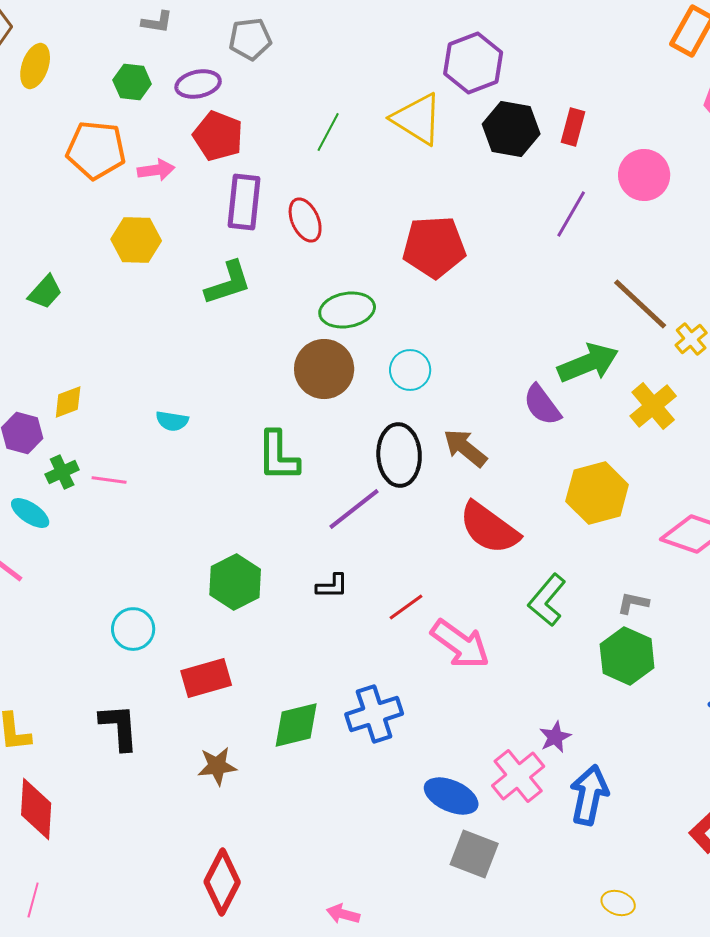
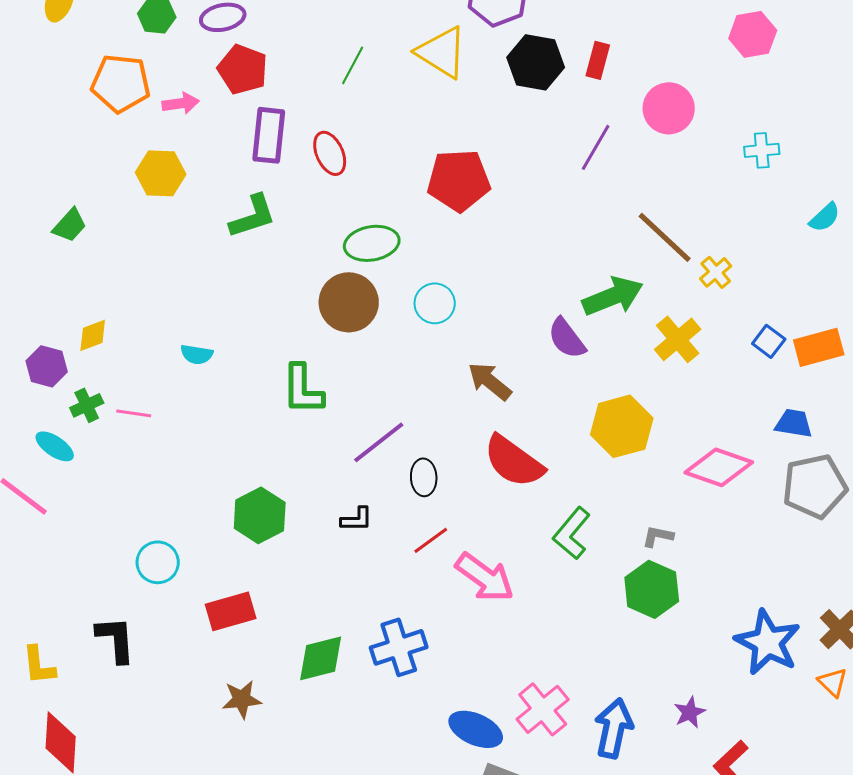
black ellipse: (399, 455) -> (424, 477), moved, size x0.6
black L-shape: (119, 727) -> (116, 639), moved
purple star: (555, 737) -> (690, 712), moved

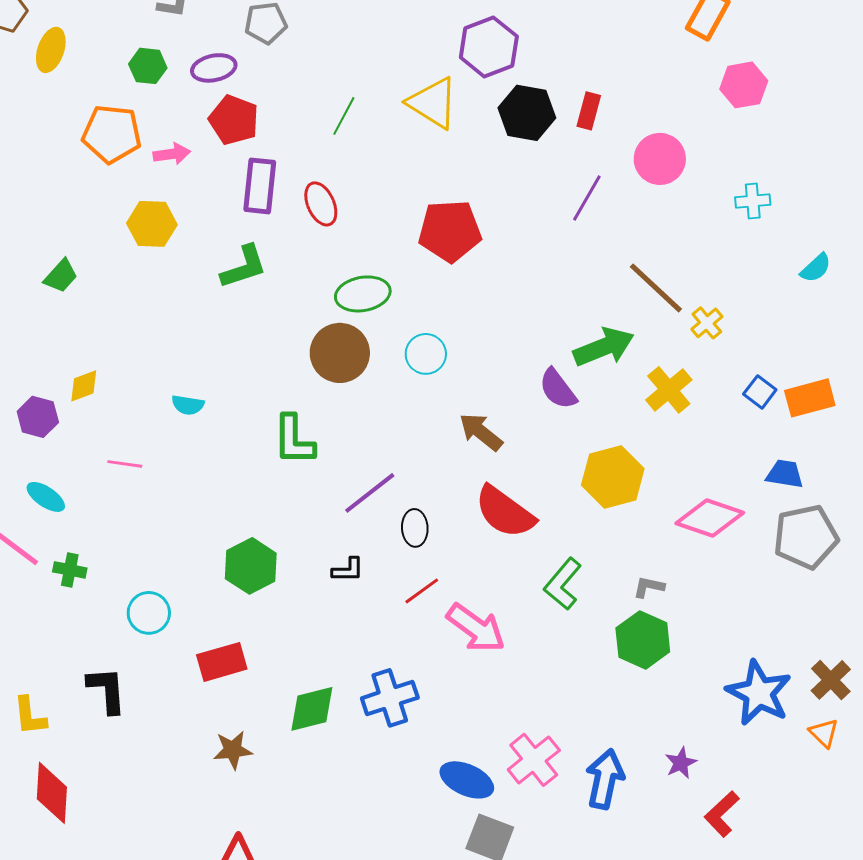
green cross: (87, 405) -> (70, 570), moved, turned 36

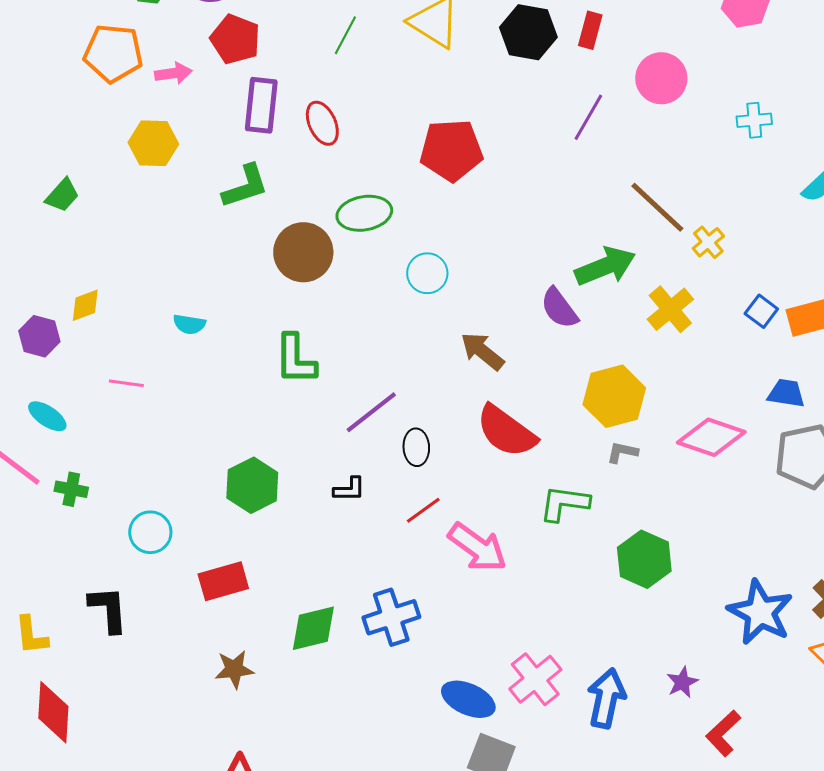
brown circle: (340, 353) -> (303, 252), moved
green L-shape: (563, 584) -> (564, 503), turned 58
gray L-shape: (649, 587) -> (622, 452), moved

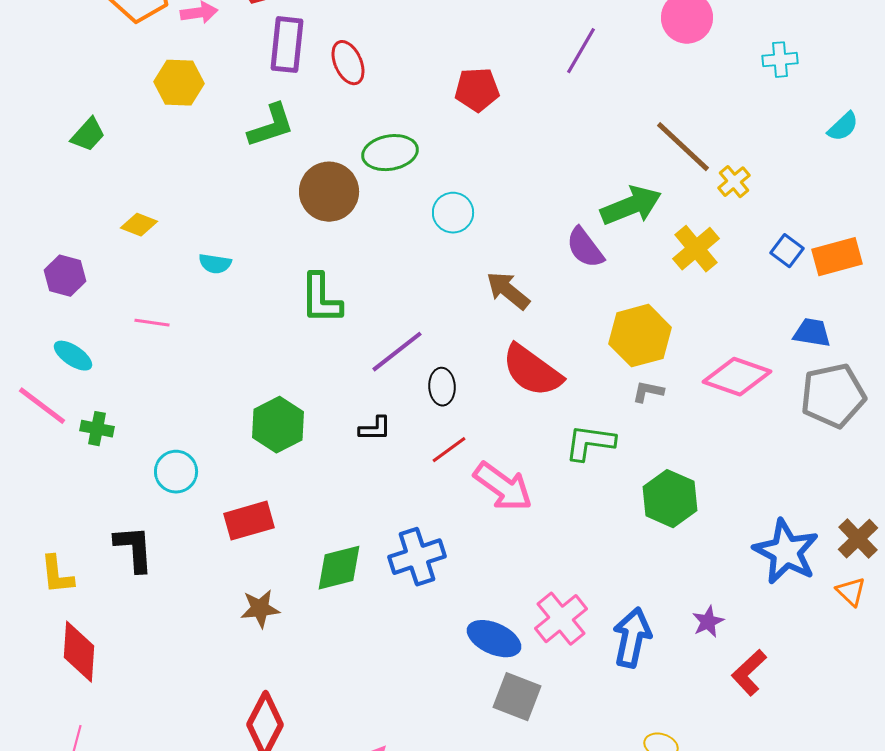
purple line: (588, 117) -> (581, 51), moved
red pentagon: (451, 150) -> (477, 90), size x0.7
yellow diamond: (85, 305) -> (139, 225), moved, turned 42

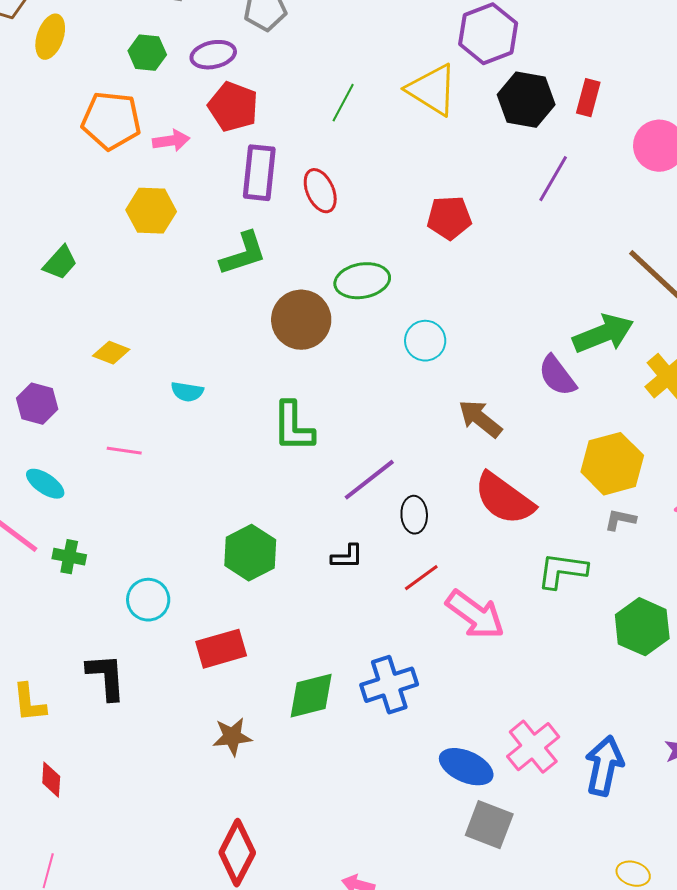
red diamond: (79, 652) -> (51, 780), size x0.6

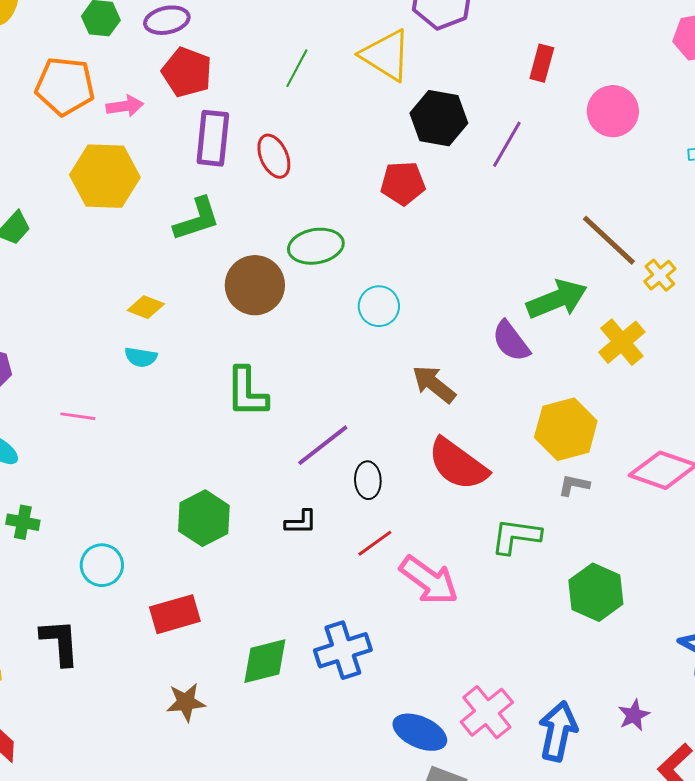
black hexagon: (526, 100) -> (439, 118), moved
yellow hexagon: (151, 211) -> (105, 176), size x1.4
yellow diamond: (111, 353) -> (146, 307), moved

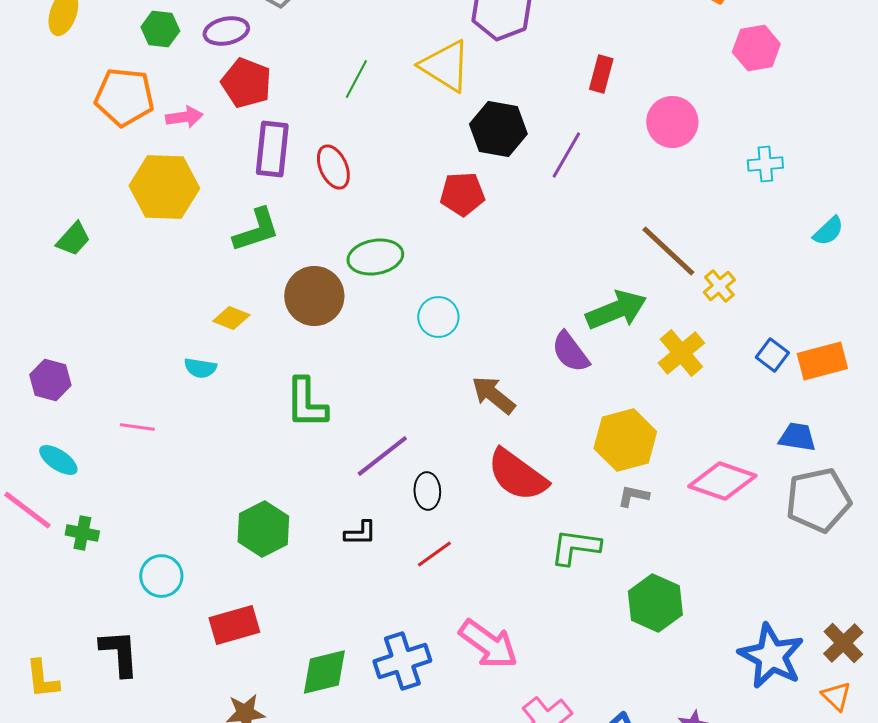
yellow diamond: (146, 307) -> (231, 318), moved
pink arrow: (429, 580) -> (488, 644), moved

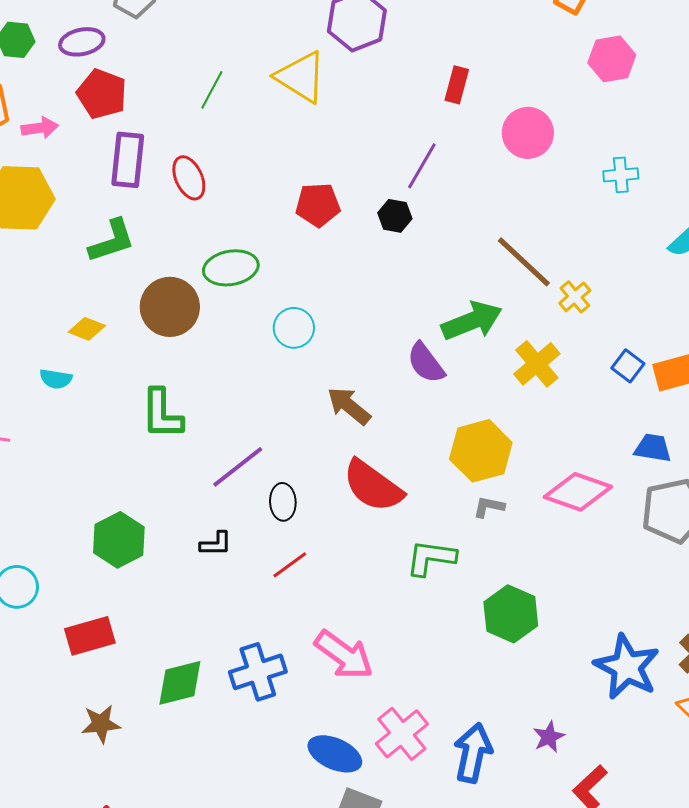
black hexagon: (498, 129) -> (395, 216), moved, size x0.6

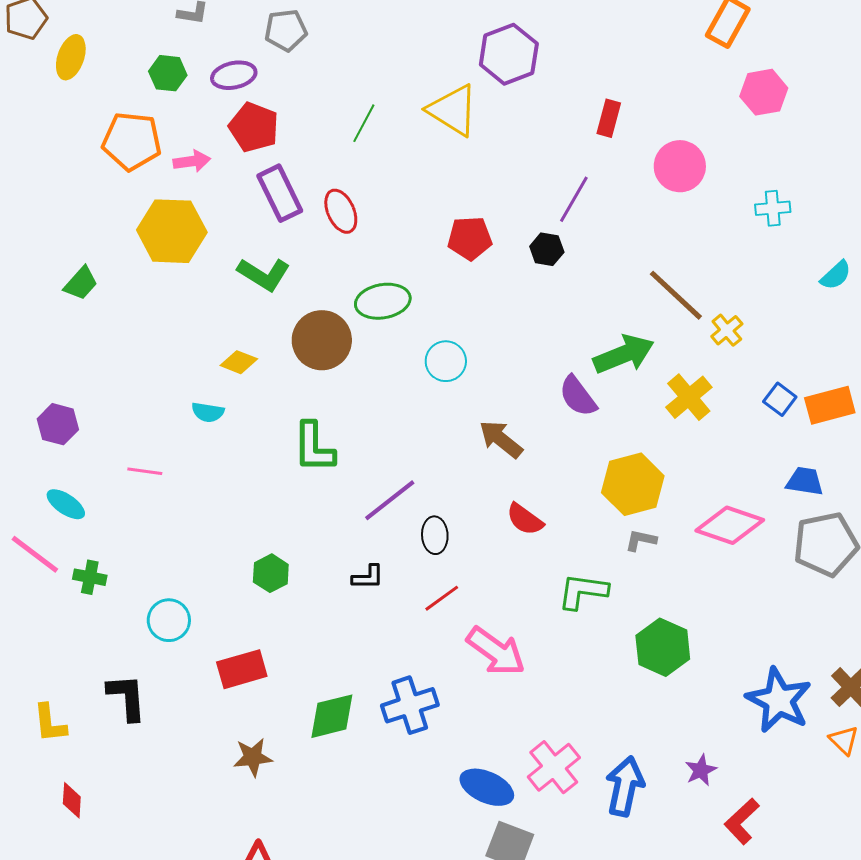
purple rectangle: (128, 160) -> (280, 193), turned -32
green L-shape: (112, 241) -> (264, 274), turned 50
red semicircle: (373, 486) -> (525, 519), size x0.6
green hexagon: (119, 540) -> (271, 573), size x0.7
pink arrow: (344, 655) -> (496, 651), moved

